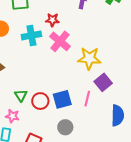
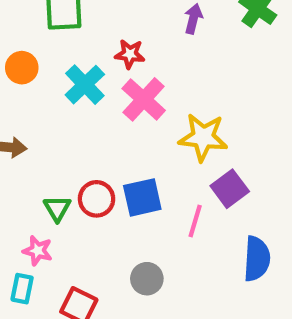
cyan cross: (31, 35) -> (85, 85), turned -36
blue square: (62, 99) -> (142, 197), moved
red circle: (40, 101) -> (97, 199), moved

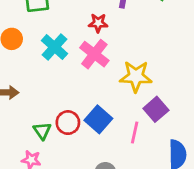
red star: (130, 54) -> (98, 23), moved
blue square: (142, 197) -> (98, 119), turned -32

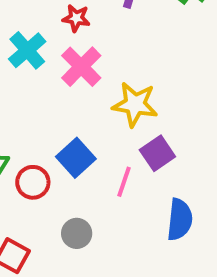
red star: (98, 23) -> (76, 18), moved
red circle: (68, 123) -> (33, 182), moved

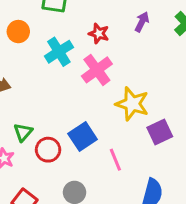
purple square: (157, 153) -> (160, 132), moved
pink line: (124, 182) -> (115, 160), turned -50

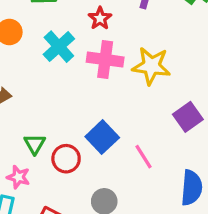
red star: (99, 34) -> (100, 18), turned 30
pink cross: (97, 70) -> (105, 60), turned -36
yellow star: (132, 104) -> (151, 66), moved

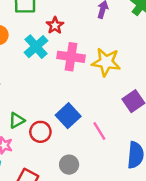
red star: (100, 18) -> (55, 25), moved
green triangle: (35, 144) -> (17, 120), turned 30

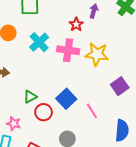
red star: (55, 25) -> (76, 24), moved
green triangle: (17, 120) -> (30, 97), moved

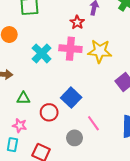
cyan cross: (39, 42) -> (42, 53), moved
green triangle: (30, 97) -> (23, 98), moved, turned 32
pink line: (92, 111) -> (93, 123), moved

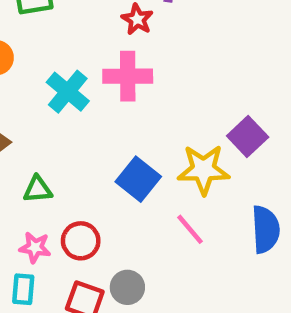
yellow star: (100, 51) -> (204, 170), moved
red circle: (49, 112) -> (81, 241), moved
gray circle: (75, 138) -> (127, 287), moved

